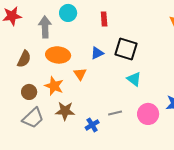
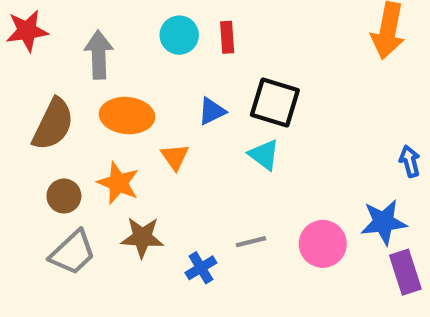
cyan circle: (68, 13) -> (179, 35), moved
brown semicircle: (24, 59) -> (53, 124), size x1.4
cyan triangle: (134, 79) -> (264, 155), moved

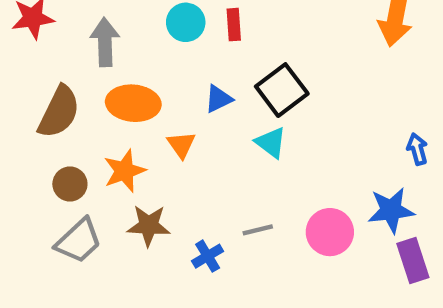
black square: (275, 102) -> (282, 90), turned 36
orange star: (118, 183) -> (125, 171), turned 30

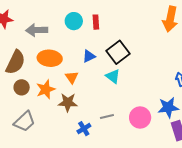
gray arrow: (105, 42) -> (37, 30), turned -90
brown circle: (70, 184) -> (22, 87), moved
brown star: (149, 226) -> (68, 102), moved

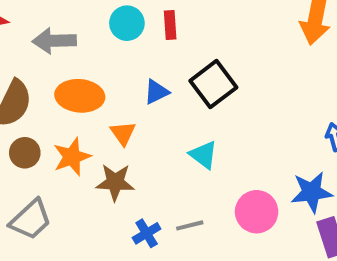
cyan triangle: (113, 76) -> (204, 155), moved
gray line: (107, 116) -> (190, 225), moved

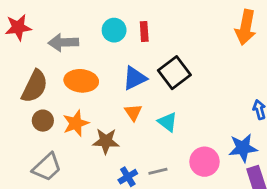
blue triangle: (156, 92) -> (135, 78), size x1.4
orange triangle: (123, 133) -> (133, 112), moved

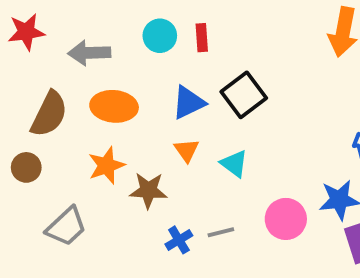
brown circle: (43, 121) -> (26, 167), moved

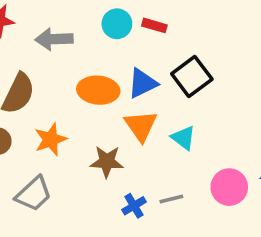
red rectangle: (202, 38) -> (154, 25), turned -70
orange ellipse: (114, 106) -> (98, 90), moved
orange triangle: (187, 150) -> (141, 126), size x1.5
orange star: (106, 166) -> (51, 139), moved

